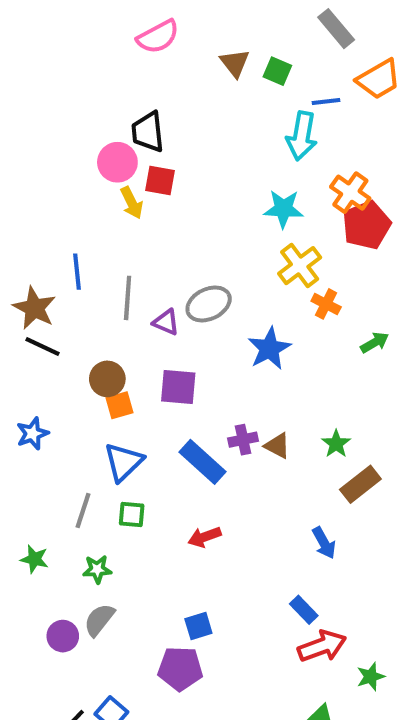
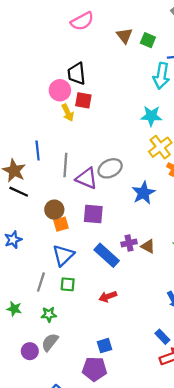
purple triangle: (166, 322) -> (87, 178), size x1.5

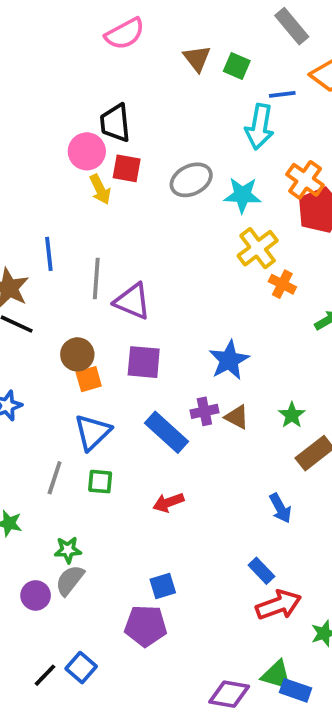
gray ellipse: (110, 168) -> (191, 180), moved
blue star: (143, 193) -> (229, 360), moved
green star: (49, 314) -> (68, 550), moved

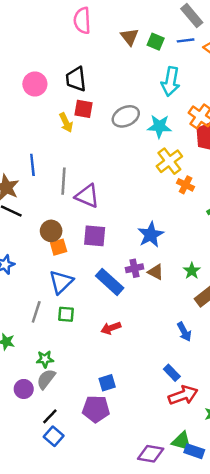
pink semicircle: (125, 34) -> (82, 21), turned 115
blue line: (282, 94) -> (186, 40), moved
pink circle: (87, 151) -> (35, 84), moved
black line: (45, 675) -> (50, 416), moved

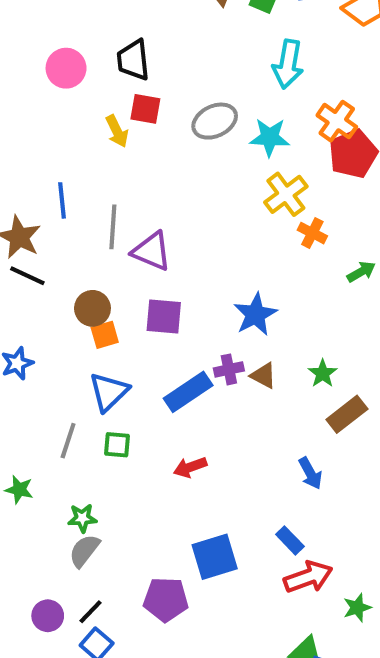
blue rectangle: (110, 282) -> (188, 392), turned -76
blue square: (107, 383) -> (215, 557), moved, size x1.6
purple circle: (24, 389) -> (48, 616), moved

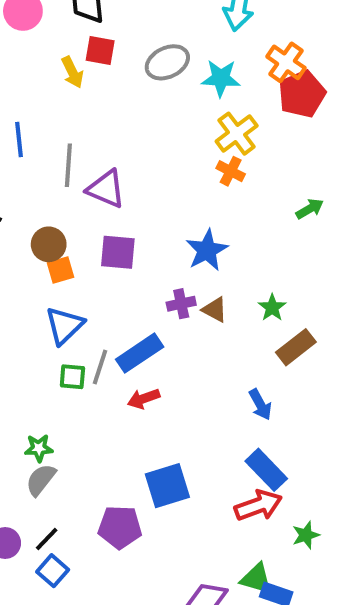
orange cross: (312, 233) -> (231, 171), moved
blue rectangle: (188, 392) -> (140, 353), moved
gray line: (68, 441) -> (100, 367), moved
blue rectangle: (290, 540) -> (266, 470), moved, size x1.5

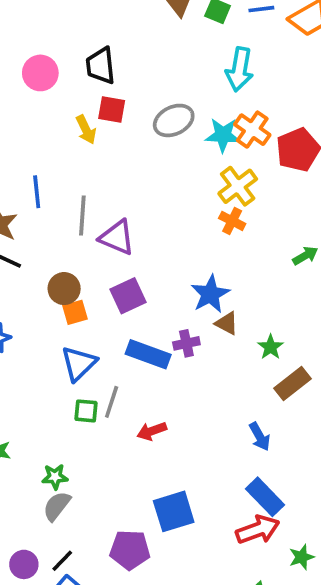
orange cross: (286, 62) -> (252, 130), moved
purple square: (118, 252) -> (128, 296), turned -30
brown triangle: (215, 310) -> (227, 323), moved
blue rectangle: (140, 353) -> (148, 354), moved, turned 54

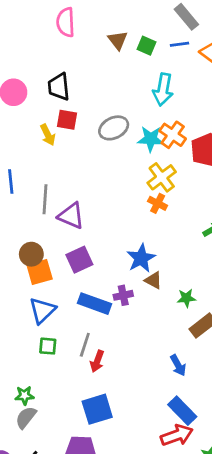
orange square: (75, 312) -> (40, 272), size x1.4
green star: (271, 347) -> (186, 298), turned 30
gray line: (112, 402) -> (85, 345), moved
red arrow: (152, 431) -> (97, 361), turned -50
blue square: (174, 511) -> (97, 409), moved

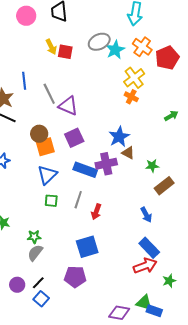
red square: (67, 120) -> (65, 52), moved
cyan star: (151, 139) -> (115, 50), moved, turned -30
gray line: (45, 199) -> (49, 94), turned -30
purple cross: (123, 295) -> (106, 164), size x1.5
red arrow: (97, 361) -> (96, 212), moved

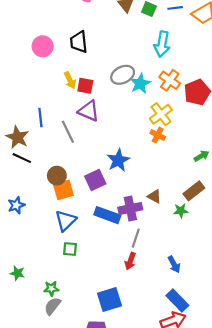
purple triangle: (68, 106) -> (89, 111), moved
blue star: (119, 137) -> (118, 160), moved
brown rectangle: (164, 186) -> (194, 191), moved
gray line: (78, 200) -> (136, 238), moved
red arrow: (96, 212) -> (130, 261), moved

